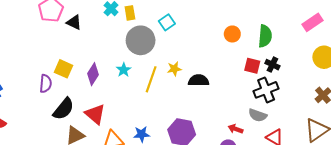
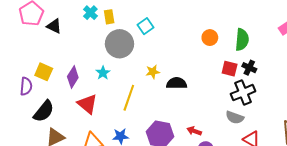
yellow line: (151, 79) -> (129, 98), moved
red triangle: (95, 114) -> (87, 104), moved
red arrow: (235, 129) -> (194, 131), moved

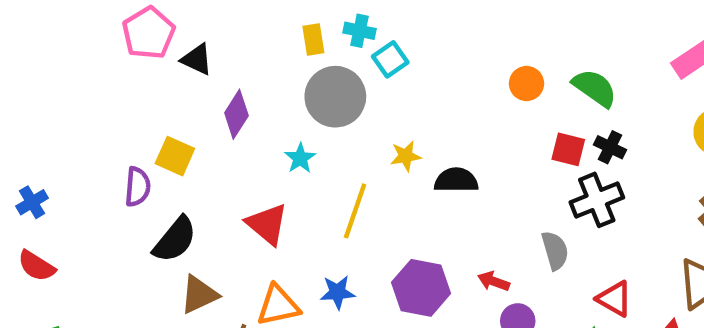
cyan cross: (90, 13) -> (359, 31), moved, turned -32
green semicircle: (242, 40) -> (595, 88), turned -60
purple diamond: (73, 77) -> (236, 114), moved
gray semicircle: (235, 117) -> (555, 251), moved, turned -126

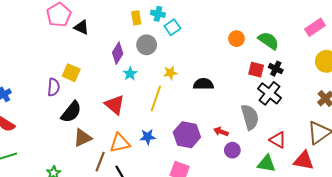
gray circle: (335, 97) -> (147, 45), size x0.7
purple diamond: (236, 114) -> (118, 53), moved
yellow star: (406, 156) -> (170, 73), moved
black cross: (597, 200) -> (270, 93), turned -30
gray semicircle: (555, 251) -> (250, 117), size x1.4

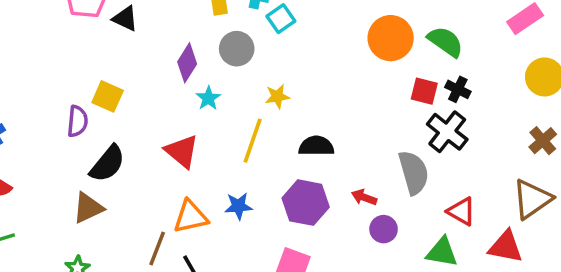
orange circle: (236, 39) -> (391, 38), size x1.6
black semicircle: (203, 84) -> (316, 146), moved
brown triangle: (83, 138) -> (88, 208), moved

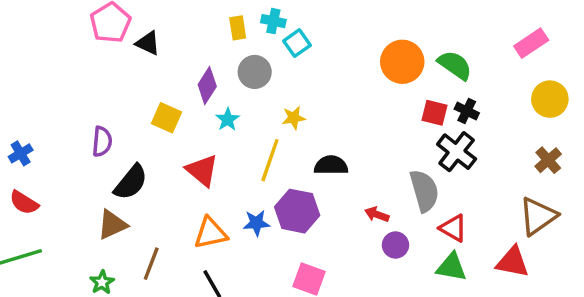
yellow square: (108, 96) -> (166, 118), moved
purple hexagon: (306, 203) -> (297, 211), moved
red triangle: (461, 211) -> (453, 228), moved
brown line: (157, 249) -> (151, 264), moved

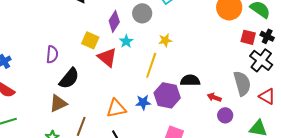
black semicircle: (331, 165) -> (190, 80), moved
red triangle: (202, 170) -> (107, 57), moved
red triangle: (453, 228) -> (267, 96), moved

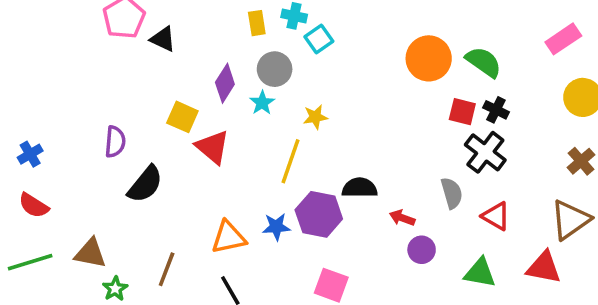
cyan star: (126, 41) -> (262, 103), moved
gray semicircle: (242, 83) -> (452, 193), size x0.7
brown triangle: (58, 103) -> (90, 253), moved, turned 36

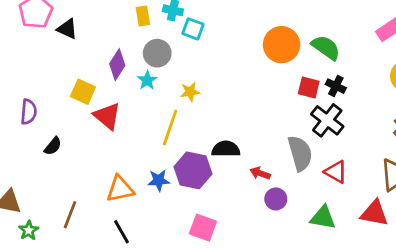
cyan square: (319, 39) -> (193, 29), turned -35
black semicircle: (145, 184) -> (53, 146), size x0.6
gray semicircle: (452, 193) -> (300, 153), size x1.4

